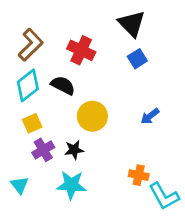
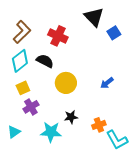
blue square: (137, 59) -> (114, 33), moved
black star: (74, 150) -> (71, 117), moved
orange cross: (139, 175) -> (99, 125), turned -32
cyan triangle: (19, 185) -> (14, 132), turned 32

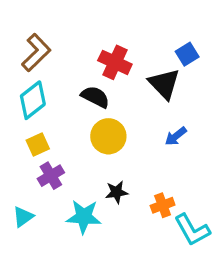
black triangle: (94, 17) -> (164, 84), moved
red cross: (58, 36) -> (115, 62), moved
black semicircle: (45, 61) -> (95, 97), moved

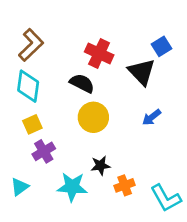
cyan diamond: (33, 100) -> (28, 86), turned -44
orange cross: (163, 205) -> (125, 185), moved

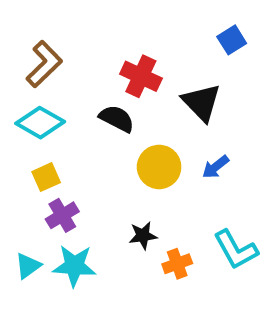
blue square: (161, 46) -> (232, 40), moved
cyan diamond: (28, 86) -> (40, 123), turned -68
yellow circle: (93, 117) -> (159, 167), moved
cyan star: (72, 187) -> (74, 266), moved
cyan L-shape: (166, 198) -> (236, 250), moved

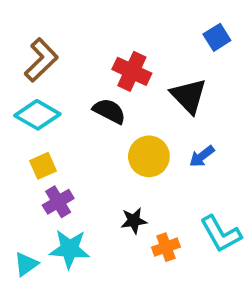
cyan triangle: (28, 266) -> (26, 264), moved

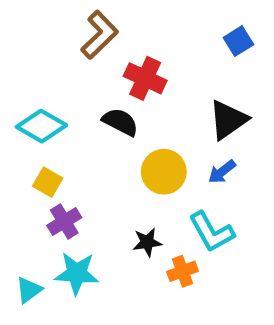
brown L-shape: (41, 60) -> (99, 35), moved
black triangle: (189, 96) -> (228, 120), moved, turned 39
yellow square: (43, 166) -> (48, 182), turned -36
cyan L-shape: (221, 234) -> (212, 232), moved

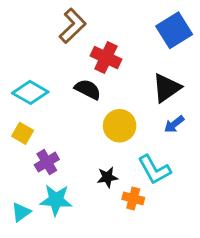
blue square: (238, 41) -> (174, 30), size x1.6
blue arrow: (222, 172) -> (174, 124), moved
yellow square: (48, 182) -> (23, 133), moved
orange cross: (182, 271) -> (133, 198), turned 35

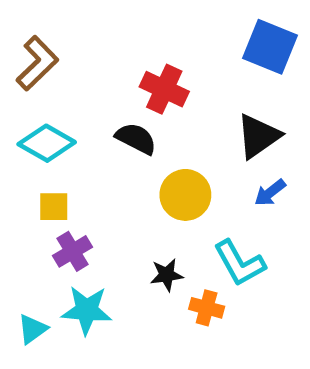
brown L-shape: (73, 26) -> (37, 63), moved
blue square: (174, 30) -> (270, 47), turned -36
yellow square: (23, 133) -> (54, 207), moved, turned -30

